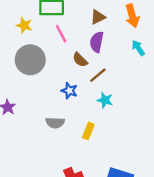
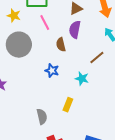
brown semicircle: (80, 60) -> (61, 45), turned 32
brown line: (98, 75) -> (97, 58), moved
gray semicircle: (55, 123) -> (42, 117), moved, turned -105

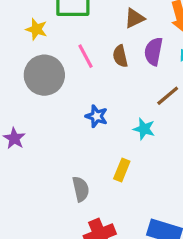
pink line: (45, 23) -> (85, 56), moved
purple semicircle: (75, 30) -> (153, 51), moved
brown semicircle: (61, 45) -> (120, 56), moved

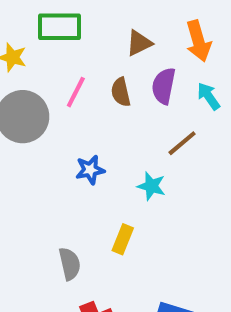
pink line: (85, 56) -> (76, 92), turned 55
blue star: (97, 116) -> (90, 170), turned -30

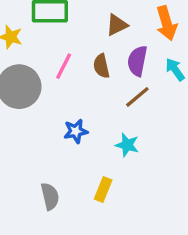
brown line: (182, 143) -> (137, 97), moved
gray semicircle: (70, 264) -> (50, 196), moved

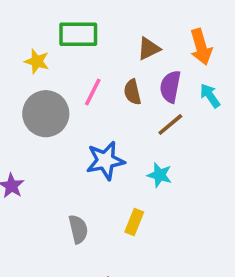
blue star: (76, 131) -> (105, 161), size x1.5

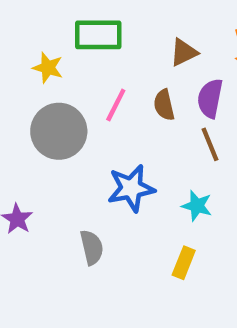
brown line: (170, 124) -> (210, 144), turned -72
yellow rectangle: (134, 222) -> (184, 263), moved
gray semicircle: (78, 229) -> (92, 247), moved

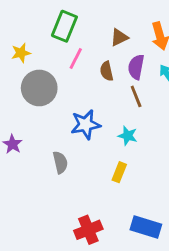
green rectangle: (98, 35) -> (64, 26), turned -68
yellow star: (48, 68) -> (21, 53), moved, turned -30
pink line: (116, 105) -> (76, 58), moved

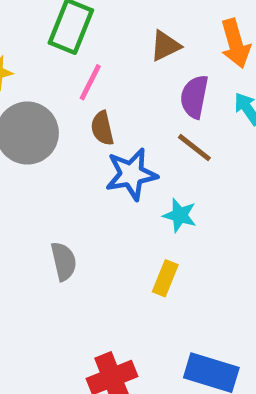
brown semicircle: (107, 71) -> (102, 128), moved
brown line: (136, 96) -> (194, 148), turned -30
blue star: (86, 124) -> (131, 174), moved

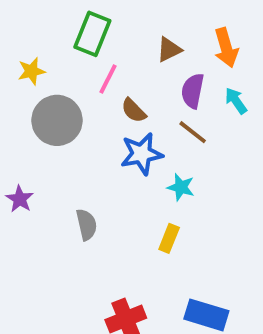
brown semicircle: (102, 128) -> (134, 111), moved, turned -32

